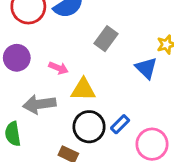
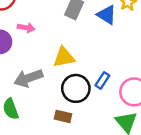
pink arrow: (58, 68) -> (26, 28), moved
blue triangle: (146, 68) -> (107, 15), moved

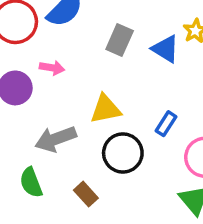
blue rectangle: (102, 80) -> (166, 124), moved
brown rectangle: (63, 116) -> (86, 194), moved, turned 35

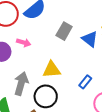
gray arrow: (56, 139) -> (21, 84), turned 120
black circle: (123, 153) -> (46, 96), moved

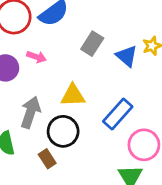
blue rectangle: (85, 82) -> (118, 114), size x1.6

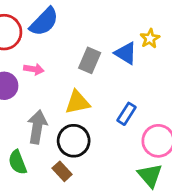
gray rectangle: (92, 44) -> (90, 60), moved
blue rectangle: (118, 114) -> (126, 114), size x0.7

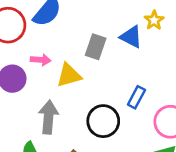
yellow triangle: (78, 102) -> (69, 75), moved
black circle: (74, 141) -> (103, 121), moved

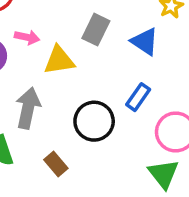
blue triangle: (131, 37) -> (145, 42), moved

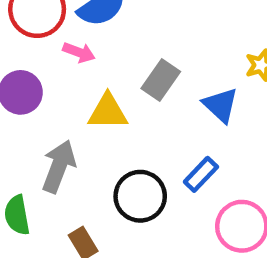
pink arrow: (27, 37) -> (79, 52), moved

